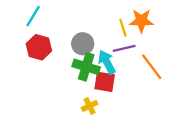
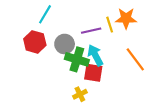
cyan line: (33, 16) -> (45, 14), moved
gray circle: (83, 44) -> (65, 44), moved
purple line: (124, 48) -> (91, 31), moved

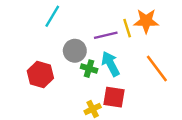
red hexagon: (35, 42) -> (40, 75), moved
green cross: (77, 59) -> (89, 69), size x0.6
red square: (93, 73) -> (114, 97), moved

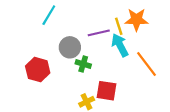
cyan arrow: (110, 64) -> (120, 45), moved

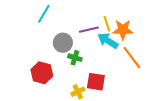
orange star: (136, 20) -> (123, 30), moved
cyan arrow: (120, 45) -> (108, 41), turned -30
red hexagon: (38, 70) -> (42, 73), moved

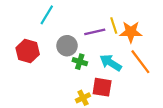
cyan arrow: (108, 41) -> (111, 63), moved
red hexagon: (42, 73) -> (28, 51), moved

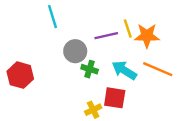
cyan line: (47, 15) -> (53, 17), turned -48
red hexagon: (28, 51) -> (20, 75), moved
orange line: (140, 62) -> (158, 69), turned -30

